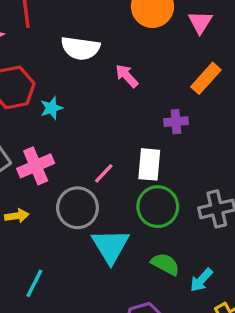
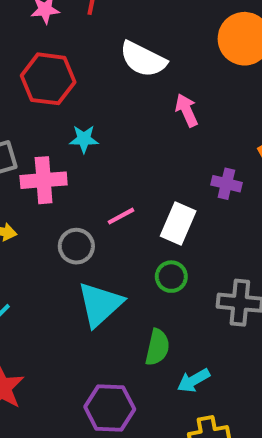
cyan star: (51, 108) -> (84, 139), moved
green circle: (158, 207) -> (171, 277), size x0.6
gray circle: (77, 208) -> (76, 246), size x0.7
green semicircle: (165, 264) -> (157, 347), turned 56

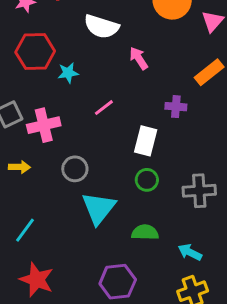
cyan star: (84, 139) -> (68, 73), moved
pink line: (121, 216) -> (104, 108), moved
green semicircle: (157, 347) -> (145, 232), turned -92
cyan arrow: (194, 380) -> (190, 252), moved, turned 65

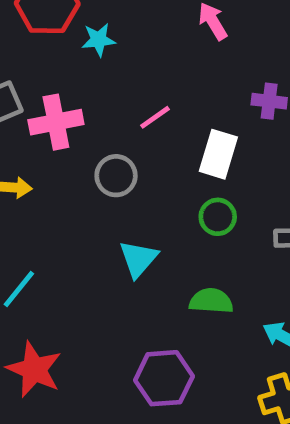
pink line: (104, 108) -> (155, 117), moved
gray circle: (75, 169) -> (116, 176), moved
cyan triangle: (99, 208) -> (138, 259), size x0.7

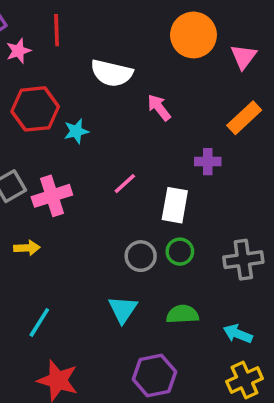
gray circle: (116, 176) -> (141, 256), moved
cyan triangle: (138, 259) -> (123, 309), moved

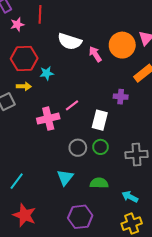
orange circle: (193, 35) -> (122, 45), moved
pink arrow: (159, 107) -> (95, 54), moved
pink cross: (52, 196) -> (48, 119), moved
yellow arrow: (27, 248) -> (24, 86), moved

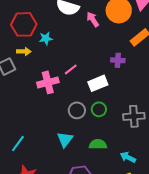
white rectangle: (100, 120) -> (98, 83), turned 54

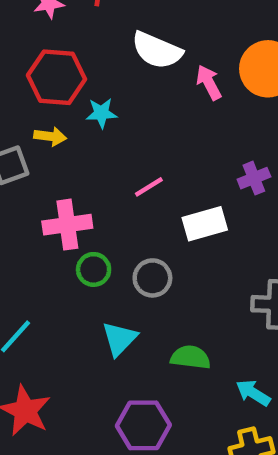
purple cross: (118, 60) -> (254, 178), turned -32
pink cross: (48, 82) -> (67, 225), moved
green circle: (99, 109) -> (94, 269), moved

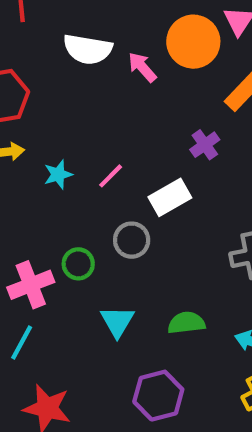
cyan star: (101, 113) -> (58, 174), moved
pink cross: (67, 225) -> (31, 285), moved
gray circle: (152, 278) -> (132, 240), moved

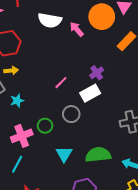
purple cross: (205, 145) -> (97, 73), moved
cyan star: (58, 174) -> (17, 101), moved
green semicircle: (186, 323) -> (98, 155), size x1.4

